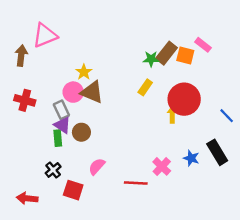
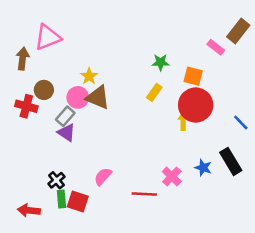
brown rectangle: (166, 53) -> (238, 31), moved
orange square: (185, 55) -> (193, 76), moved
gray rectangle: (61, 110) -> (65, 116), turned 66
brown circle: (81, 132) -> (44, 90), moved
green rectangle: (58, 138) -> (61, 199), moved

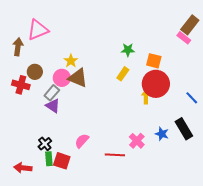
pink rectangle: (216, 47) -> (184, 38), moved

